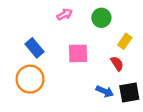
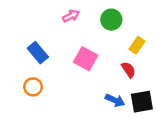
pink square: (78, 53) -> (86, 59), turned 30
orange circle: (30, 79) -> (33, 87), size x0.6

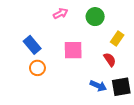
pink square: (86, 59) -> (73, 50), turned -30
orange circle: (33, 87) -> (37, 68), moved

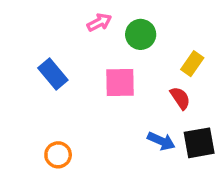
green circle: (95, 17) -> (141, 34), moved
orange circle: (37, 68) -> (58, 155), moved

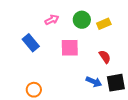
pink arrow: (99, 22) -> (52, 20), moved
yellow rectangle: (192, 64) -> (104, 24), moved, turned 32

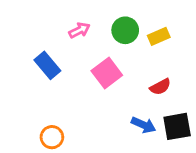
pink square: (70, 48) -> (107, 73), turned -36
red semicircle: (105, 57) -> (160, 87), turned 96

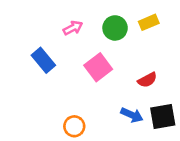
yellow rectangle: (159, 36) -> (149, 22), moved
orange circle: (52, 137) -> (74, 126), moved

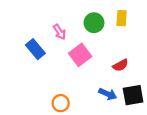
yellow rectangle: (149, 22) -> (122, 18), turned -63
pink arrow: (73, 28) -> (59, 32), moved, turned 84

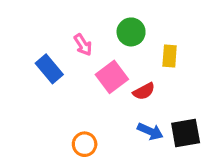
yellow rectangle: (122, 18) -> (170, 56), moved
red semicircle: (120, 65) -> (144, 91), moved

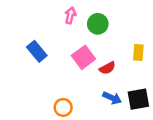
pink arrow: (83, 45) -> (70, 15), moved, turned -133
yellow rectangle: (170, 56) -> (138, 52), moved

